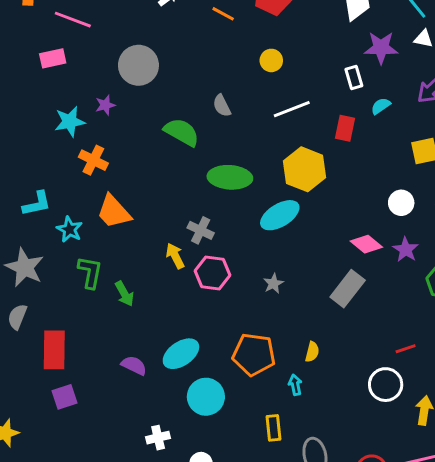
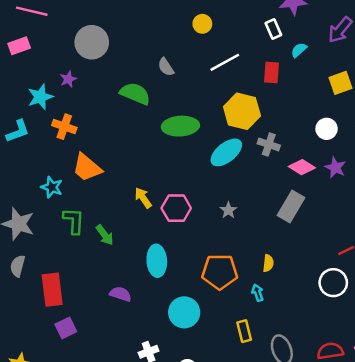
cyan L-shape: (37, 204) -> (18, 131), moved
gray cross: (201, 230) -> (269, 144), moved
cyan ellipse: (181, 354) -> (157, 261), moved, turned -52

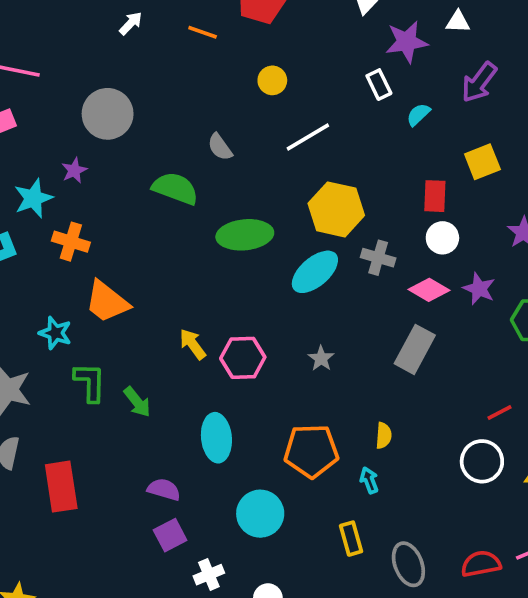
red rectangle: (271, 73) -> (435, 196), moved
white circle: (327, 129) -> (442, 238), moved
purple square: (66, 328) -> (170, 535), moved

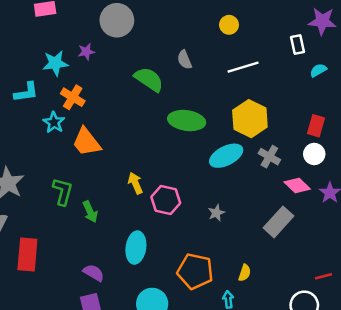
cyan star: (55, 333) -> (54, 122), moved

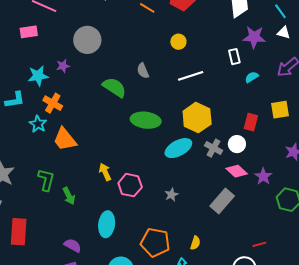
white circle: (314, 154) -> (237, 144), moved

